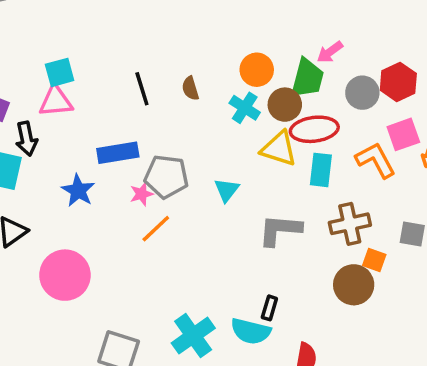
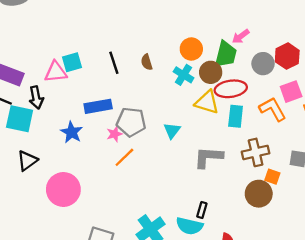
cyan square: (60, 72) -> (72, 62), moved

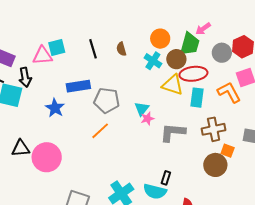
pink star: (114, 134) -> (147, 119), moved
black triangle: (27, 161) -> (21, 148), moved, turned 30

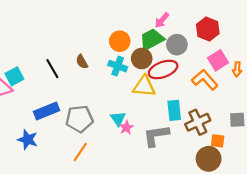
green trapezoid: (190, 44) -> (152, 39), turned -120
gray circle: (222, 53) -> (177, 45), moved
cyan rectangle: (197, 98) -> (174, 110), moved

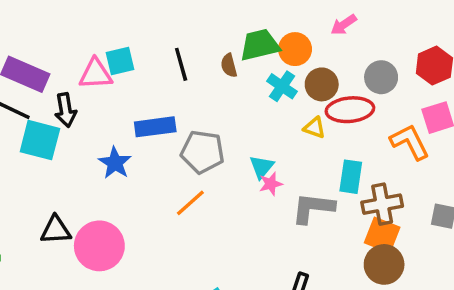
pink arrow: (162, 20) -> (344, 25), moved
green trapezoid: (152, 39) -> (260, 45), moved
yellow triangle: (144, 86) -> (314, 128), size x0.6
orange square: (218, 141) -> (382, 235), moved, size x1.5

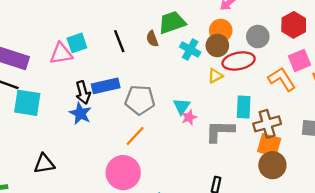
orange circle: (295, 49) -> (221, 30), moved
black arrow: (66, 110) -> (83, 93), moved
yellow triangle: (314, 128) -> (215, 76), turned -42
pink circle: (99, 246) -> (123, 173), moved

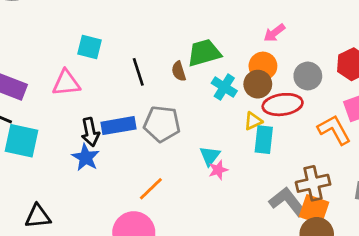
cyan square: (77, 43) -> (90, 47), moved, turned 30
gray pentagon: (140, 100) -> (162, 124), moved
cyan rectangle: (244, 107) -> (264, 140), moved
gray L-shape: (220, 131) -> (288, 202), moved, turned 48

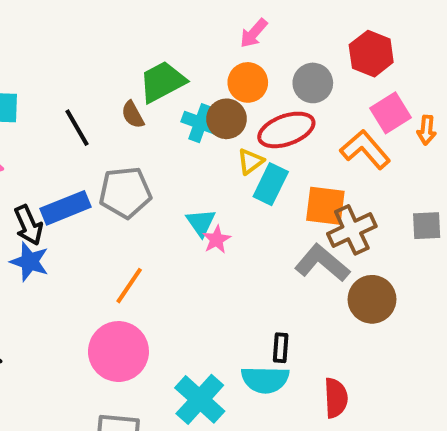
brown circle: (258, 84) -> (227, 119), moved
cyan rectangle: (264, 140) -> (271, 184), turned 32
orange square: (314, 209) -> (325, 206), moved

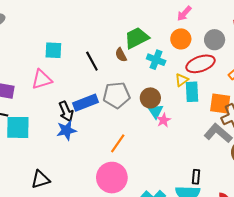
brown circle: (227, 119) -> (150, 98), moved
cyan rectangle: (271, 184) -> (192, 92), turned -30
blue star: (30, 262) -> (66, 130), turned -30

